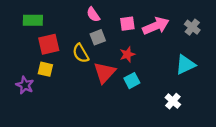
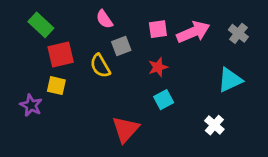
pink semicircle: (93, 15) -> (104, 19), moved
green rectangle: (33, 20) -> (41, 25), turned 42
red triangle: (105, 73) -> (126, 129), moved

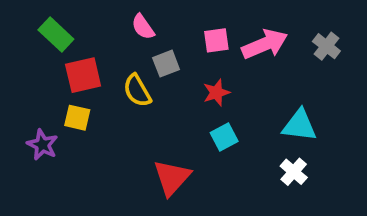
cyan triangle: (230, 80) -> (299, 125), moved, turned 32

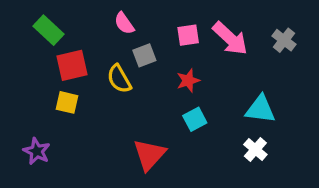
pink arrow: (265, 44) -> (230, 38), turned 66
purple star: (42, 145) -> (37, 151), moved

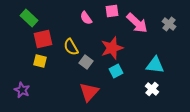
pink semicircle: (124, 23) -> (86, 18), moved
pink square: (188, 35) -> (112, 11), moved
gray square: (144, 55) -> (86, 62), moved, turned -32
red star: (188, 81) -> (112, 48), size x1.6

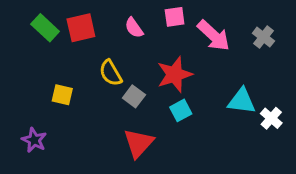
red square: (43, 39) -> (81, 28), moved
white cross: (152, 89) -> (271, 118), moved

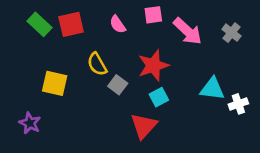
yellow square: (62, 95) -> (55, 83), size x1.4
white cross: (271, 118) -> (238, 104), turned 30
red triangle: (139, 143) -> (144, 126), moved

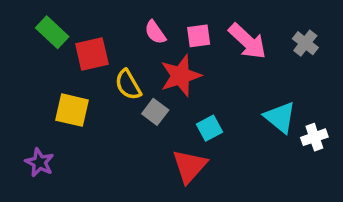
pink square: (153, 15) -> (199, 36), moved
red square: (71, 24) -> (92, 54), moved
red star: (153, 66) -> (181, 76), moved
cyan triangle: (212, 89) -> (280, 117), turned 32

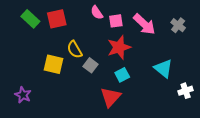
pink semicircle: (155, 32) -> (97, 13), moved
red square: (92, 54) -> (57, 19), moved
red star: (181, 76) -> (119, 47), moved
yellow square: (72, 110) -> (54, 64), moved
white cross: (314, 137) -> (186, 91), moved

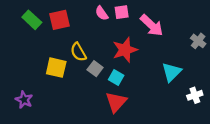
pink square: (116, 21) -> (122, 12), moved
gray cross: (178, 25) -> (198, 41), moved
cyan triangle: (163, 69) -> (172, 72), turned 36
cyan square: (122, 75) -> (116, 78), moved, turned -32

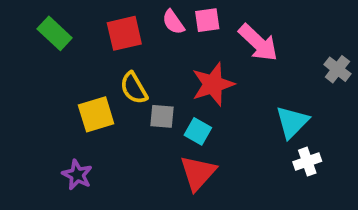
red square: (60, 20) -> (124, 33), moved
yellow square: (56, 68) -> (96, 114), turned -30
gray square: (95, 69) -> (162, 116), turned -32
white cross: (195, 95) -> (307, 162), moved
purple star: (24, 100) -> (77, 175), moved

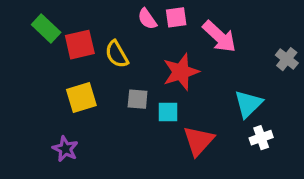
red square: (124, 33) -> (80, 45), moved
yellow semicircle: (134, 88) -> (117, 54), moved
cyan square: (198, 131) -> (168, 112), turned -30
red triangle: (198, 173) -> (199, 141), moved

